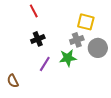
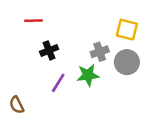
red line: (34, 11) -> (34, 21), moved, turned -64
yellow square: (86, 22) -> (127, 30), moved

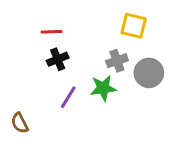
red line: (34, 21) -> (52, 32), moved
yellow square: (127, 30) -> (134, 26), moved

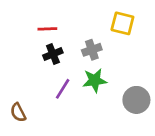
gray cross: (117, 61) -> (92, 50), moved
gray circle: (149, 73) -> (136, 100), moved

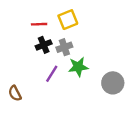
yellow square: (122, 23) -> (68, 20), moved, turned -36
gray cross: (92, 50) -> (64, 47), moved

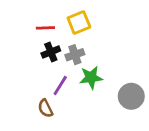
brown semicircle: (15, 93) -> (45, 108), moved

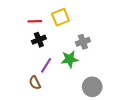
gray cross: (75, 55) -> (83, 42), moved
gray circle: (131, 96) -> (92, 87), moved

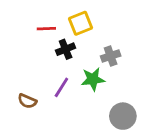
black cross: (39, 40) -> (66, 49), moved
brown semicircle: (35, 83) -> (27, 101), moved, turned -40

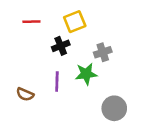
red line: (46, 29) -> (31, 22), moved
purple line: (61, 87) -> (57, 82), turned -30

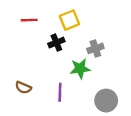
purple line: (57, 82) -> (60, 92), moved

